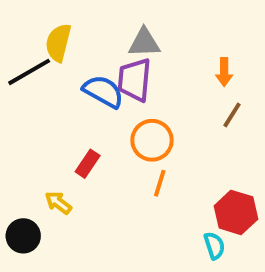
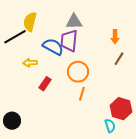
yellow arrow: (58, 203) -> (30, 63), moved, turned -40

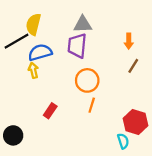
blue semicircle: (53, 47) -> (40, 52), moved, turned -45
yellow arrow: (30, 63) -> (33, 70), turned 80
red rectangle: (45, 84) -> (50, 111), moved

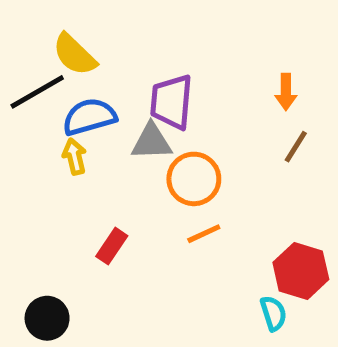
yellow semicircle: (33, 24) -> (74, 55), turned -60
gray triangle: (83, 24) -> (152, 142), moved
orange line: (92, 105) -> (204, 234), turned 48
black circle: (13, 135) -> (47, 318), moved

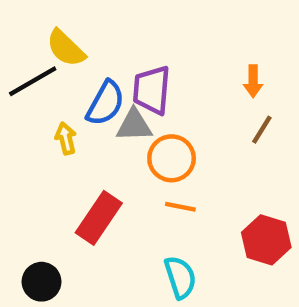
blue semicircle: (89, 117) -> (105, 103), moved, turned 135
orange line: (204, 234) -> (180, 207), turned 36
red rectangle: (112, 246) -> (99, 218), size x1.6
cyan semicircle: (273, 313) -> (180, 277), moved, size x1.4

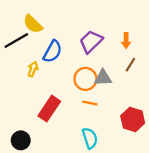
purple trapezoid: (152, 90) -> (91, 42), moved, turned 40
gray triangle: (134, 125) -> (103, 78), moved
yellow arrow: (66, 138) -> (33, 69), turned 32

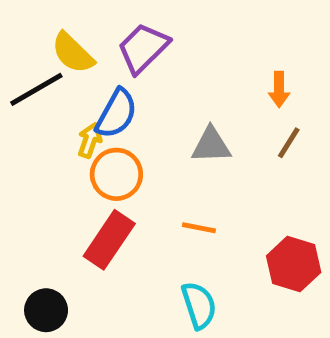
purple trapezoid: (91, 42) -> (143, 48), moved
yellow arrow: (33, 69) -> (90, 140), moved
gray triangle: (103, 78) -> (211, 145), moved
orange circle: (85, 79) -> (116, 174), moved

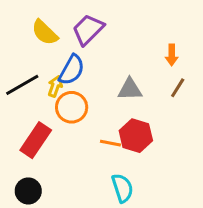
black line: (36, 89) -> (22, 85), moved
orange line: (199, 228) -> (110, 143), moved
red rectangle: (109, 240) -> (36, 140), moved
red hexagon: (294, 264) -> (136, 136), moved

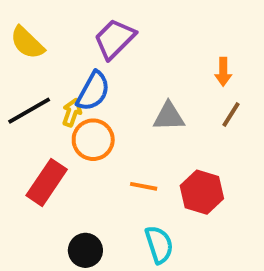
yellow semicircle: (45, 33) -> (27, 43), moved
red hexagon: (136, 136) -> (202, 192), moved
black circle: (28, 191) -> (85, 250), moved

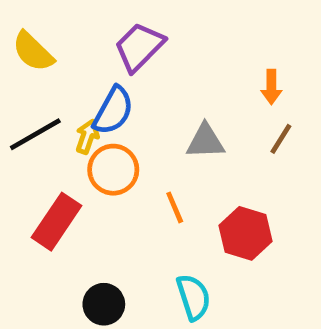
orange line: (144, 186) -> (175, 207), moved, turned 56

